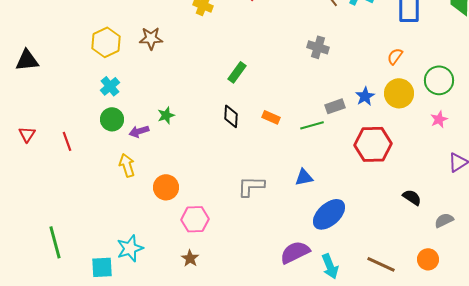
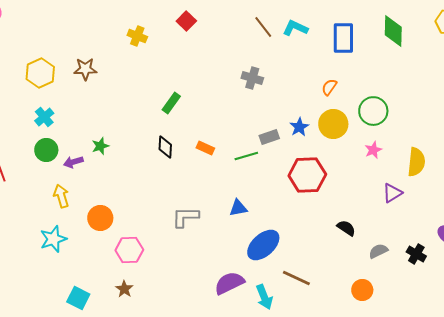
cyan star: (130, 248) -> (53, 239), moved
brown line: (381, 264) -> (296, 278), moved
cyan square: (102, 267) -> (78, 298), moved, turned 30

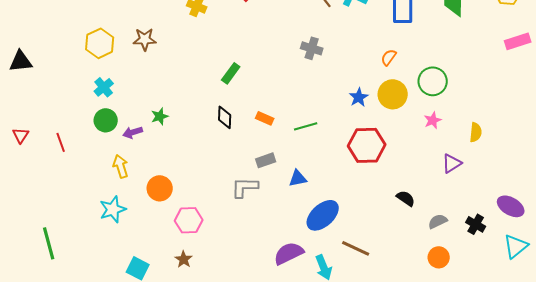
gray rectangle: (269, 137) -> (266, 160), moved
yellow semicircle: (416, 162) -> (476, 132), size x0.7
orange circle: (362, 290) -> (439, 257), moved

